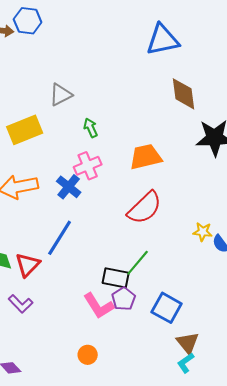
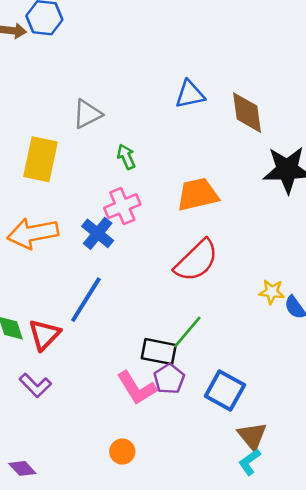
blue triangle: (163, 40) -> (190, 94), moved, size x0.7
yellow rectangle: (25, 130) -> (40, 159), turned -56

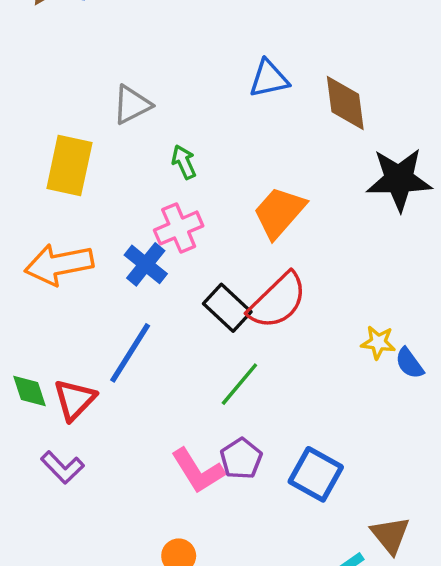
orange trapezoid: (198, 194) -> (279, 212), turned -36
green line: (187, 332) -> (239, 384), moved
black rectangle: (159, 352) -> (227, 308), moved, turned 32
brown triangle: (252, 436) -> (390, 535), moved

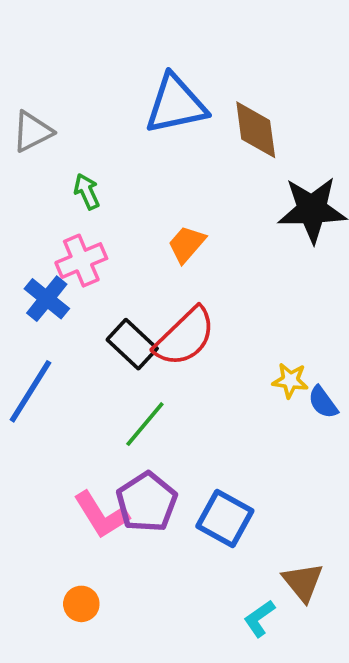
blue triangle: (269, 79) -> (176, 104), size x1.5
orange trapezoid: (279, 212) -> (187, 244), size x0.7
purple pentagon: (241, 459) -> (147, 502), size x1.4

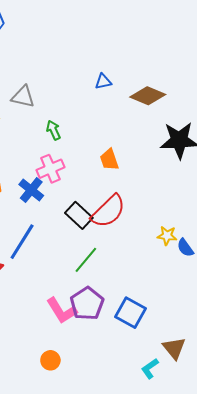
blue triangle: (176, 104) -> (103, 81), size x0.5
brown diamond: (256, 130) -> (148, 96), turned -60
gray triangle: (32, 132) -> (23, 97), turned 40
orange trapezoid: (187, 244) -> (109, 160), turned -60

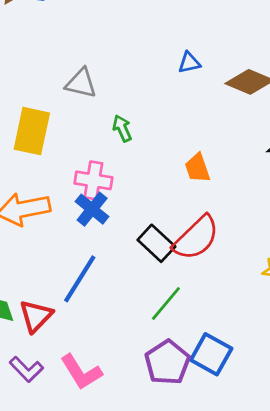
pink cross: (50, 169) -> (93, 180), moved, turned 32
pink L-shape: (62, 311) -> (81, 372), moved
blue square: (131, 313) -> (211, 354), moved

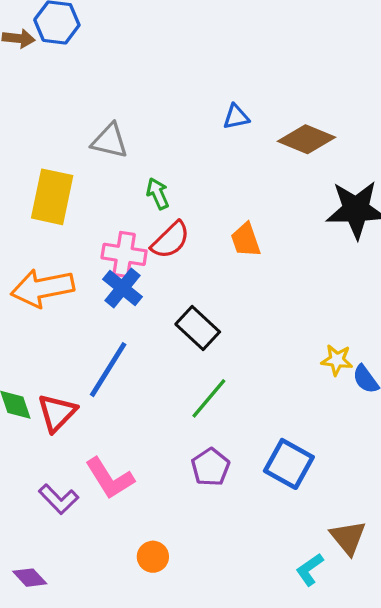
red semicircle: (196, 238) -> (170, 240), moved, size x0.7
blue square: (211, 354) -> (289, 464), moved
purple pentagon: (167, 362) -> (210, 467), size x0.7
purple L-shape: (26, 369) -> (59, 499), moved

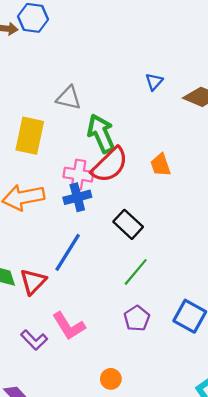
blue triangle: (236, 117) -> (154, 82), turned -36
green arrow: (158, 194) -> (101, 134), size x1.8
red semicircle: (170, 240) -> (110, 165), size x1.4
blue cross: (123, 288) -> (77, 197), turned 36
orange circle: (153, 557) -> (111, 379), moved

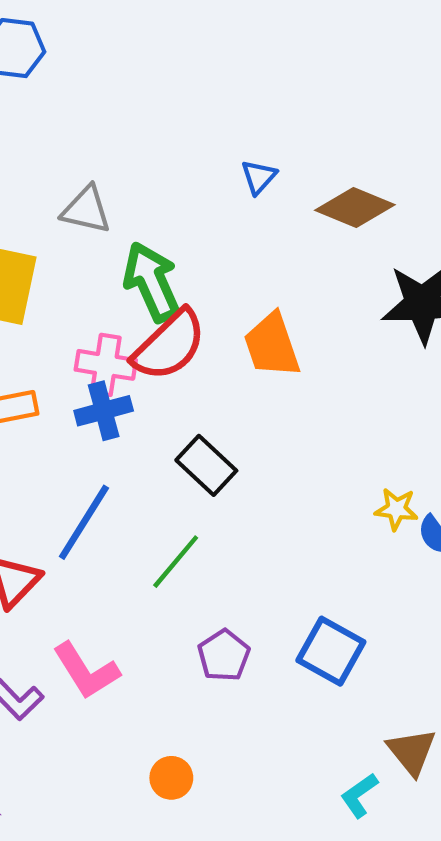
orange trapezoid: (161, 165) -> (272, 345), size x1.4
green line: (136, 272) -> (176, 562), moved

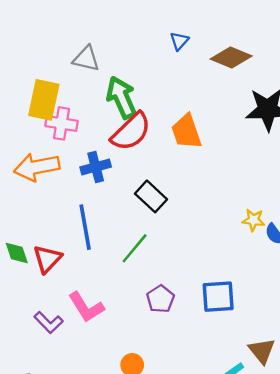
pink cross: (106, 365) -> (61, 123), moved
blue line: (84, 522) -> (85, 227), turned -42
blue square: (331, 651) -> (218, 297), turned -33

